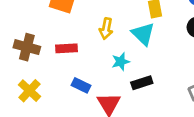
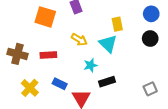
yellow arrow: (106, 29) -> (79, 40), turned -70
yellow cross: (30, 91) -> (30, 88), moved

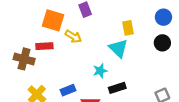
yellow arrow: (79, 40) -> (73, 36), moved
red rectangle: (48, 55) -> (44, 46), moved
blue rectangle: (60, 84) -> (68, 90), turned -48

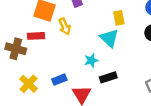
yellow arrow: (73, 36) -> (65, 26), turned 35

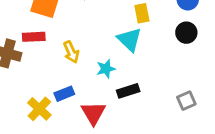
yellow arrow: (65, 26) -> (71, 52), moved
yellow cross: (29, 84) -> (39, 109), moved

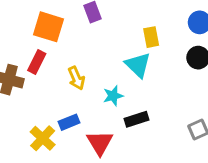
red rectangle: (34, 37) -> (37, 62), turned -60

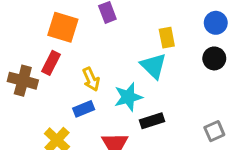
cyan star: (113, 96) -> (128, 97), size x1.4
blue rectangle: (69, 122) -> (84, 109), moved

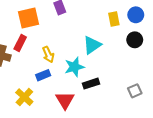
orange square: (63, 27) -> (28, 18), turned -30
yellow rectangle: (167, 38) -> (114, 19), moved
cyan triangle: (153, 66) -> (92, 45), turned 42

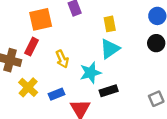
yellow rectangle: (114, 19) -> (110, 24), moved
blue rectangle: (43, 75) -> (56, 94), moved
yellow cross: (24, 97) -> (28, 87), moved

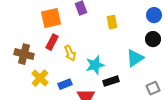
red rectangle: (32, 47) -> (52, 42), moved
cyan triangle: (110, 49) -> (135, 58), moved

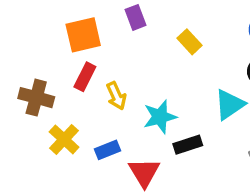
yellow rectangle: (112, 22) -> (190, 42), turned -32

